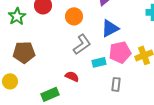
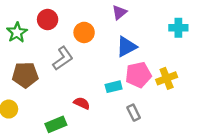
gray L-shape: (82, 44) -> (63, 58), moved
gray rectangle: (116, 84) -> (134, 113), turned -32

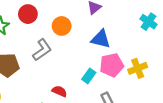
cyan cross: (178, 28) -> (149, 22), turned 35
blue triangle: (126, 47) -> (101, 39), turned 42
cyan rectangle: (114, 87) -> (89, 76), turned -40

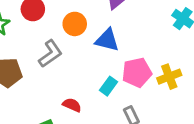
blue triangle: (101, 39) -> (107, 40), moved

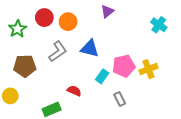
orange circle: (75, 24) -> (68, 22), moved
blue triangle: (107, 40) -> (90, 48), moved

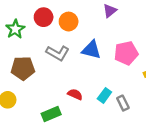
gray L-shape: (58, 52) -> (58, 53), turned 65
pink pentagon: (124, 66) -> (126, 53), moved
cyan rectangle: (102, 76) -> (104, 95), moved

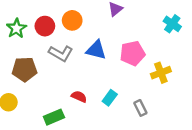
red circle: (44, 17) -> (45, 26), moved
gray rectangle: (123, 103) -> (140, 108), moved

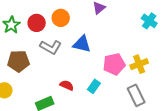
pink pentagon: (132, 53) -> (114, 64), moved
gray rectangle: (140, 108) -> (136, 95), moved, size x1.5

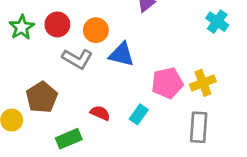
orange circle: (61, 18) -> (96, 30), moved
brown pentagon: (18, 61) -> (42, 97), moved, turned -30
gray rectangle: (136, 95) -> (199, 127), turned 30

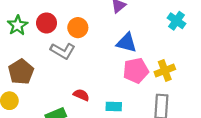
blue triangle: (122, 54) -> (127, 43), moved
brown pentagon: (42, 97) -> (21, 72), moved
cyan rectangle: (139, 114) -> (114, 107), moved, turned 56

